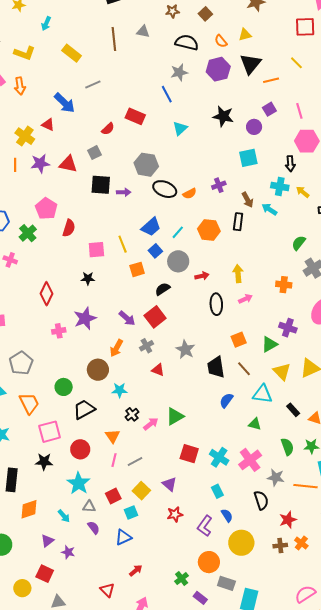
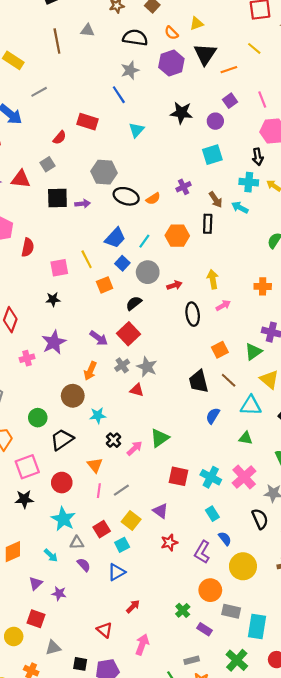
gray star: (185, 350) -> (147, 367), moved

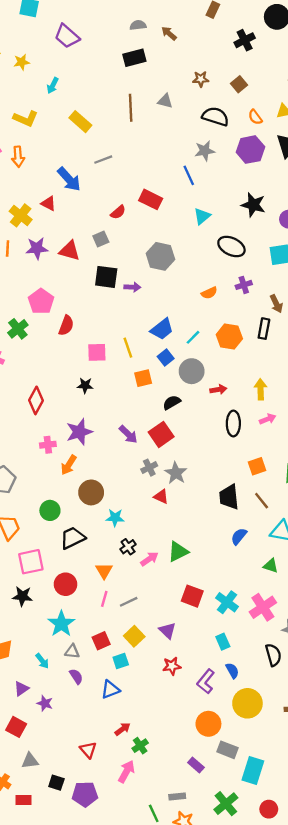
black ellipse: (126, 196) -> (231, 247), moved
orange arrow: (90, 371) -> (69, 465), moved
green cross: (183, 610) -> (140, 746), moved

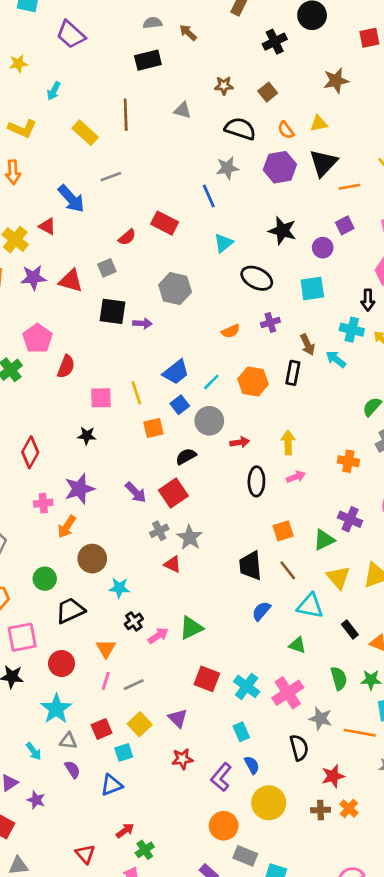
brown line: (131, 108) -> (126, 115), moved

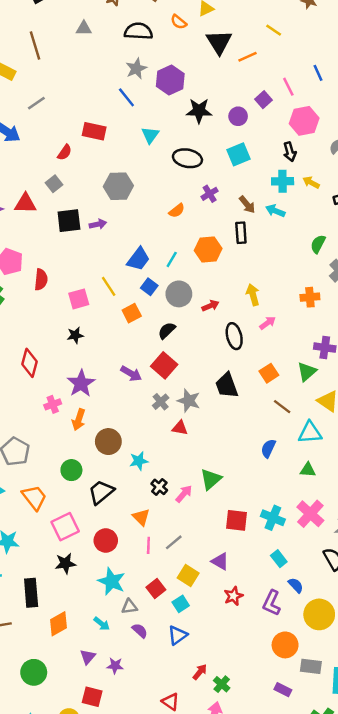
purple hexagon: (280, 167) -> (170, 80), moved
purple square: (345, 225) -> (263, 100), moved
black trapezoid: (250, 566) -> (227, 385), moved

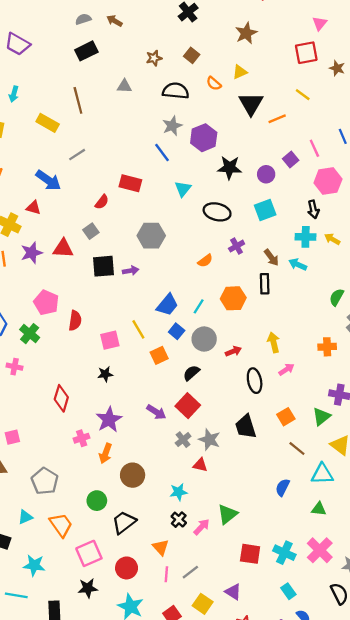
cyan star: (139, 461) -> (179, 492), moved

